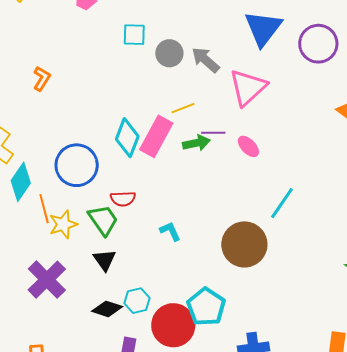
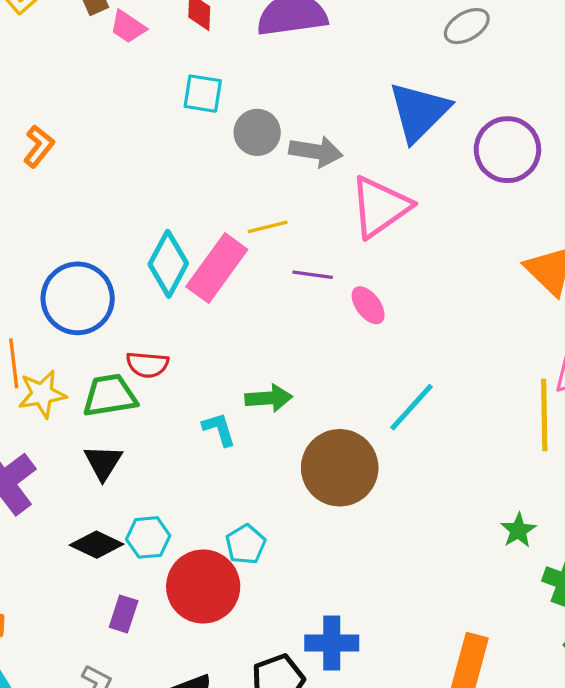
gray arrow: (205, 60) -> (316, 152), turned 140
green arrow: (196, 143) -> (269, 398), moved
green trapezoid: (103, 220) -> (110, 395), turned -72
cyan pentagon: (206, 307) -> (246, 544), moved, size x0.6

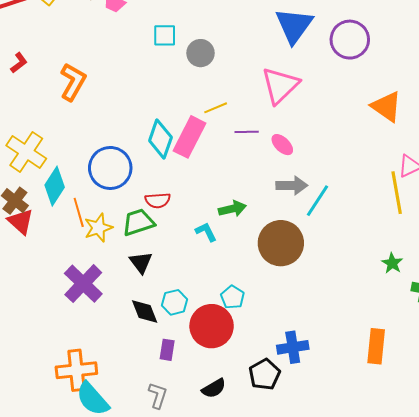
orange L-shape: (39, 146) -> (73, 82), size x1.5
gray arrow: (316, 152) -> (292, 185), moved
black diamond: (97, 545) -> (145, 311), turned 52

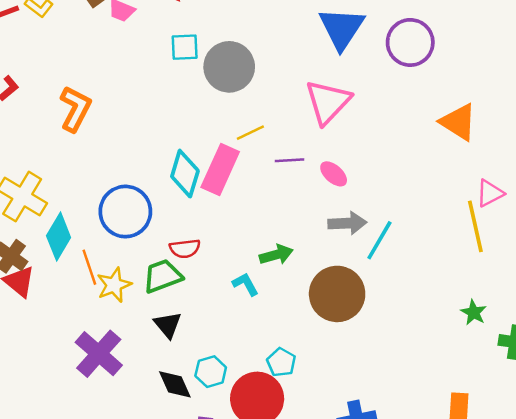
gray circle: (201, 53) -> (229, 67), size x1.5

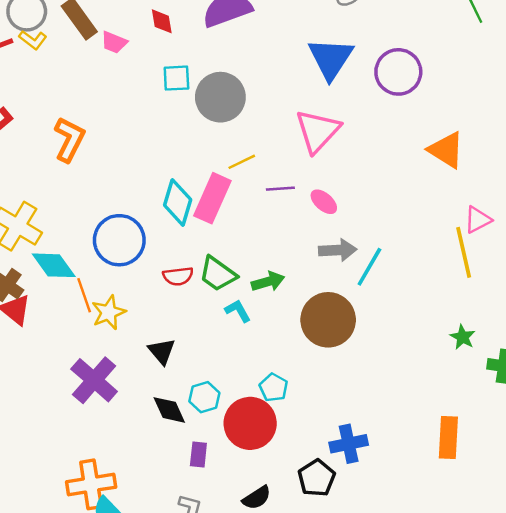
cyan diamond: (59, 237) -> (54, 265), turned -66
green trapezoid: (162, 276) -> (218, 274), moved, turned -123

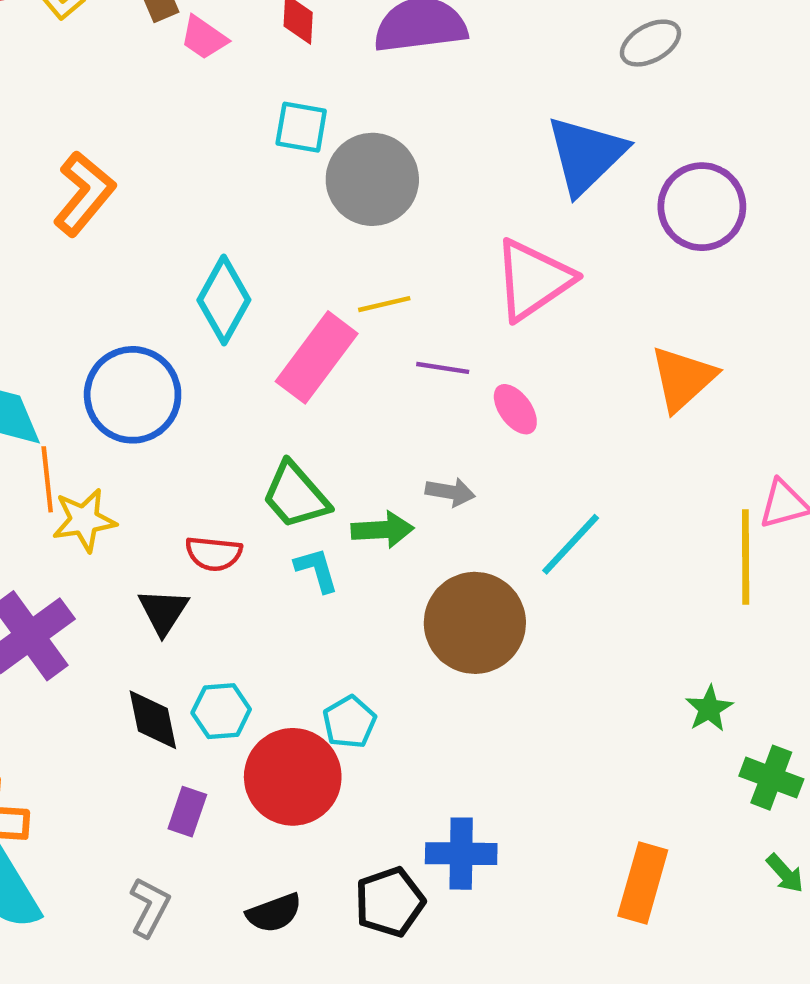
orange triangle: (446, 150) -> (683, 378), moved, turned 33
cyan diamond: (178, 202) -> (224, 300), moved
gray arrow: (338, 250) -> (450, 492), moved, size x0.7
red semicircle: (178, 276) -> (214, 554), moved

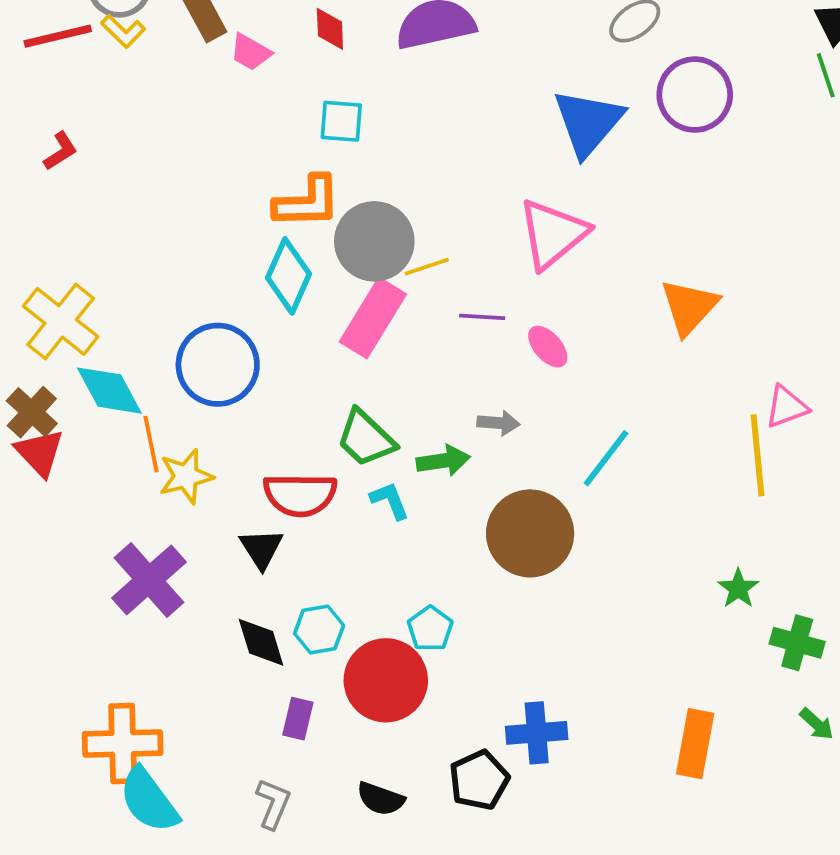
gray circle: (372, 179) -> (374, 241), moved
orange L-shape: (84, 194) -> (307, 202), moved, turned 54
purple circle: (702, 207) -> (695, 95), moved
red semicircle: (214, 554) -> (300, 495), size x1.5
black semicircle: (274, 913) -> (381, 799), turned 45

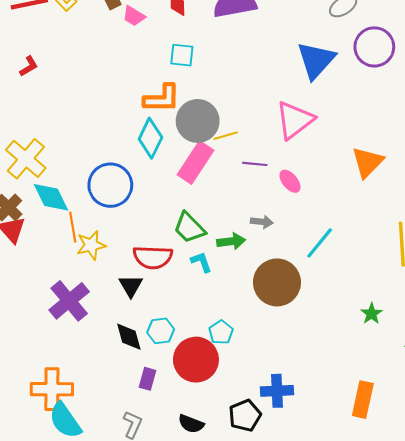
green star: (738, 588) -> (372, 314), moved

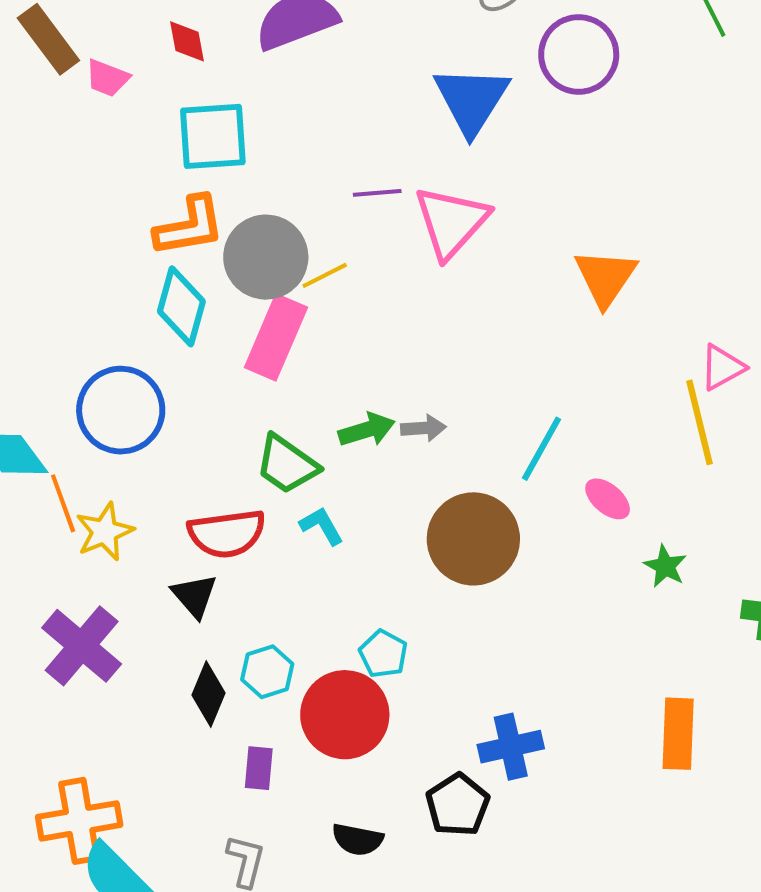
cyan square: (182, 55) -> (213, 136), size x1.5
purple line: (255, 164) -> (377, 193), moved
pink ellipse: (290, 181) -> (608, 499), moved
green arrow: (231, 241) -> (367, 430), moved
black diamond: (129, 337) -> (209, 694), turned 48

